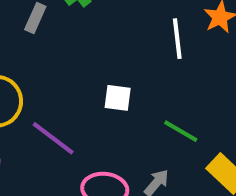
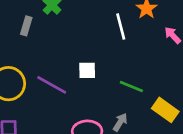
purple line: (53, 138) -> (52, 85), moved

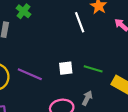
white square: (87, 70) -> (66, 68), moved

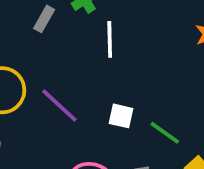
white line: (80, 22) -> (110, 39), moved

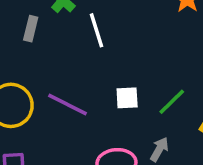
green line: (165, 133) -> (172, 102), turned -64

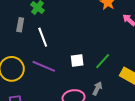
white line: (97, 30) -> (43, 37), moved

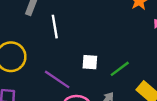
purple line: (44, 66) -> (57, 79), moved

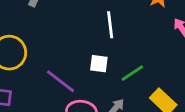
white line: (55, 27) -> (110, 25), moved

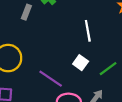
white square: (99, 64) -> (81, 63), turned 32

